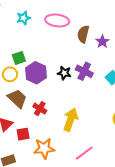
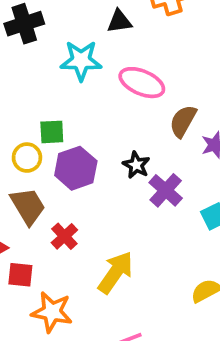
cyan star: (24, 18) -> (81, 61), size x1.5
black star: (64, 73) -> (136, 165), moved

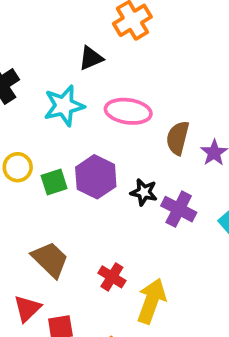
yellow circle: (27, 158) -> (18, 167), moved
purple hexagon: (76, 168) -> (96, 177), moved
red cross: (64, 236) -> (112, 277), moved

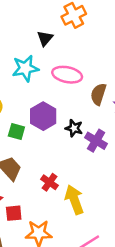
black triangle: (91, 58) -> (45, 38), turned -30
green square: (54, 182) -> (16, 131), moved, turned 30
yellow arrow: (151, 301) -> (74, 200), turned -44

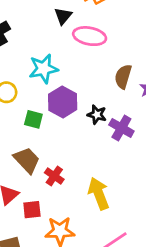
cyan star: (25, 68) -> (43, 69), moved
pink ellipse: (67, 75) -> (90, 36), moved
red cross: (49, 182) -> (54, 176), moved

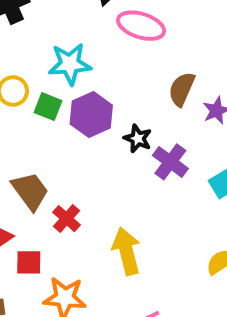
green square: (33, 119) -> (48, 107), moved

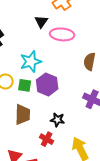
black star: (138, 139) -> (58, 120), moved
brown trapezoid: (30, 191) -> (23, 115), moved, turned 50

